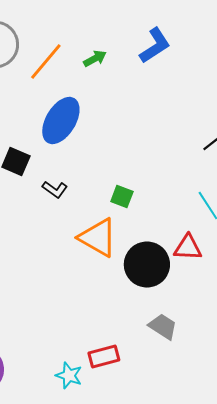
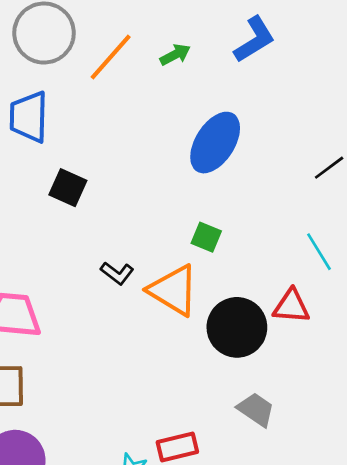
blue ellipse: (61, 120) -> (215, 143), moved
black L-shape: (55, 190) -> (117, 273), moved

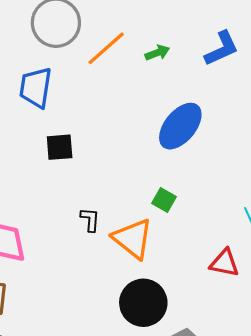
black square: (68, 188) -> (60, 147), turned -36
black L-shape: (117, 273) -> (90, 220), turned -130
black circle: (237, 327) -> (143, 303), moved

